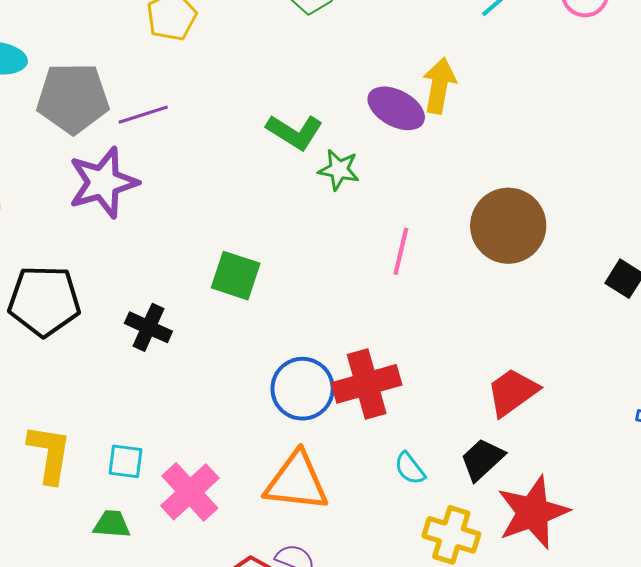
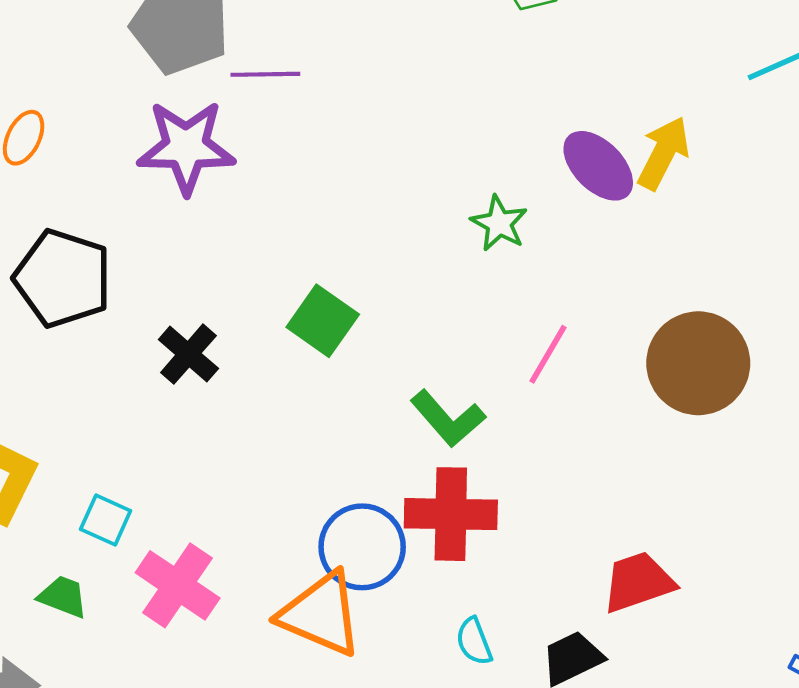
green L-shape: (295, 132) -> (448, 419), moved
blue circle: (303, 389) -> (362, 547), moved
pink cross: (190, 492) -> (178, 585), turned -30

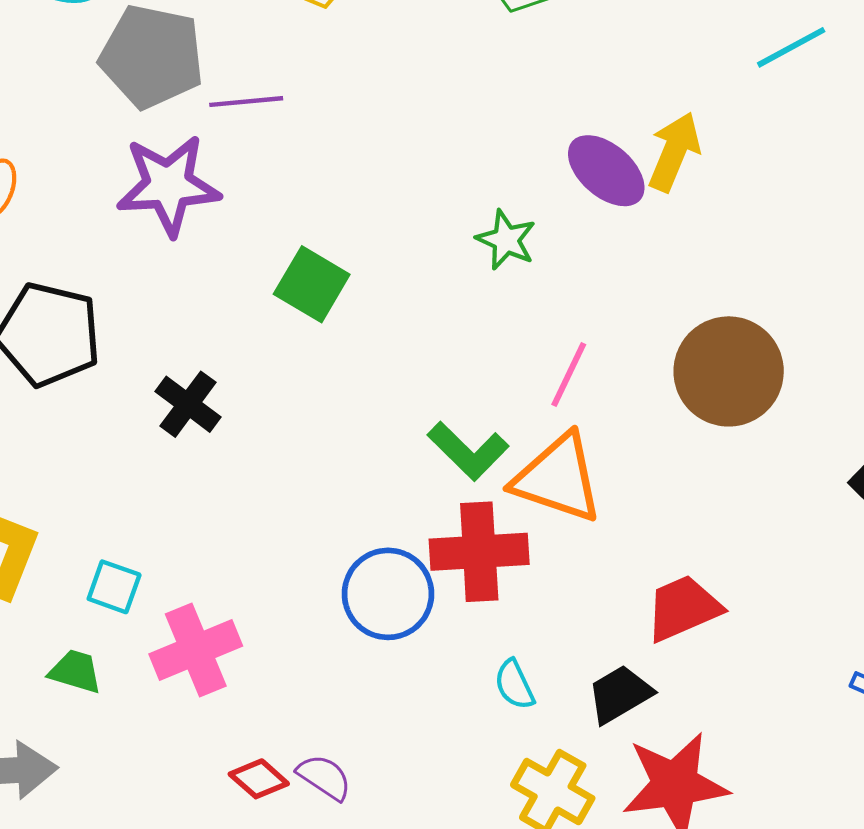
green square: (323, 321) -> (312, 284), moved
pink cross: (178, 585) -> (196, 650), turned 38
orange triangle: (321, 614) -> (558, 478), moved

